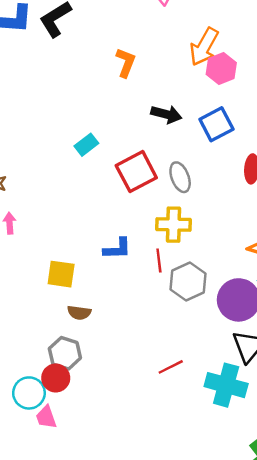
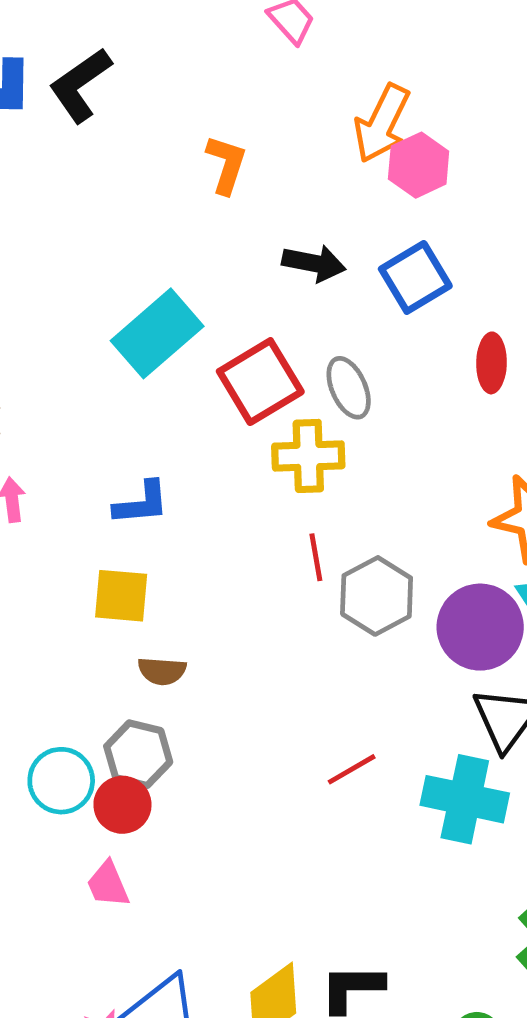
cyan rectangle: (86, 145) -> (157, 333), size x1.8
yellow cross: (173, 225) -> (308, 456), moved
blue L-shape: (117, 249) -> (141, 503), moved
cyan circle: (29, 393) -> (61, 781), moved

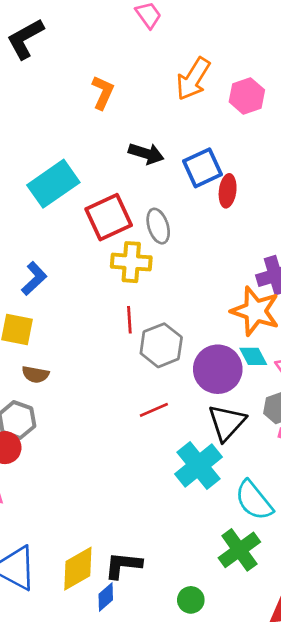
pink hexagon: (419, 165) -> (247, 96), moved
red ellipse: (492, 363) -> (228, 191), moved
blue L-shape: (141, 503) -> (34, 279), turned -44
red line: (352, 769) -> (154, 410), moved
cyan cross: (465, 799) -> (199, 465), turned 33

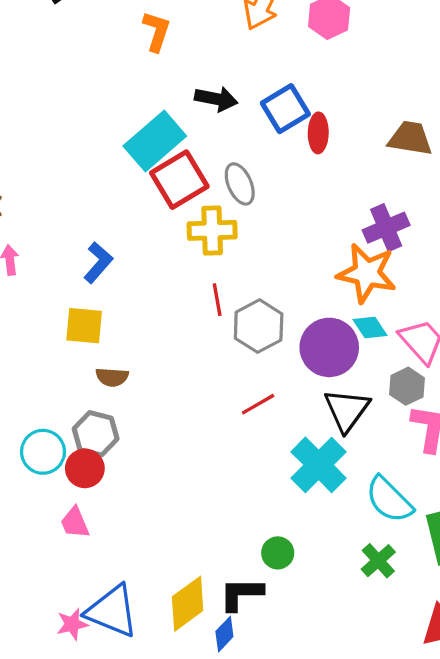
cyan rectangle: (53, 184) -> (155, 141), moved
green cross: (239, 550) -> (378, 561), size x0.7
green circle: (191, 600) -> (278, 553), moved

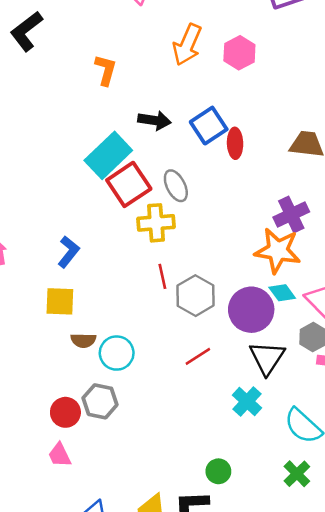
gray hexagon: (96, 434) -> (100, 401), moved
cyan circle: (43, 452) -> (117, 353), moved
cyan cross: (319, 465) -> (247, 401), size x0.7

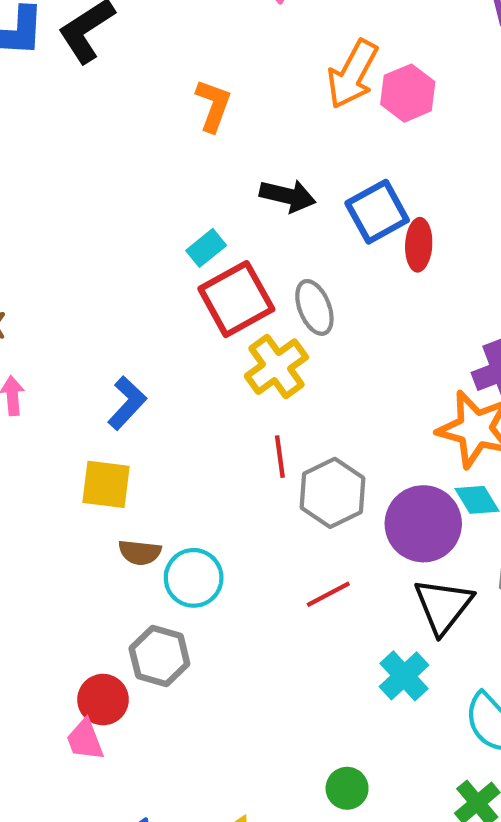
pink hexagon: (239, 53) -> (408, 93), moved
cyan rectangle: (108, 155) -> (206, 248), size x0.5
yellow cross: (156, 223) -> (277, 367), turned -36
red circle: (65, 412) -> (103, 700), moved

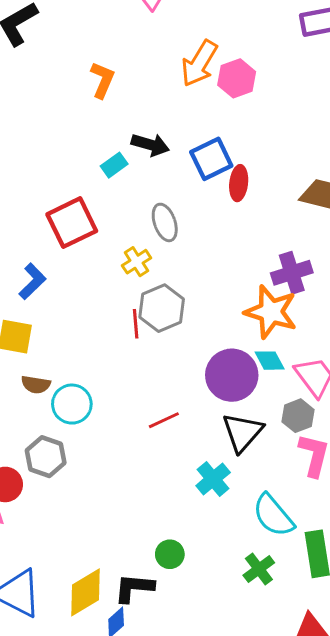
cyan rectangle: (206, 248) -> (114, 165), moved
red square: (236, 299) -> (72, 223), moved
yellow cross: (277, 367) -> (137, 262), size x0.7
gray hexagon: (332, 493) -> (162, 308), moved

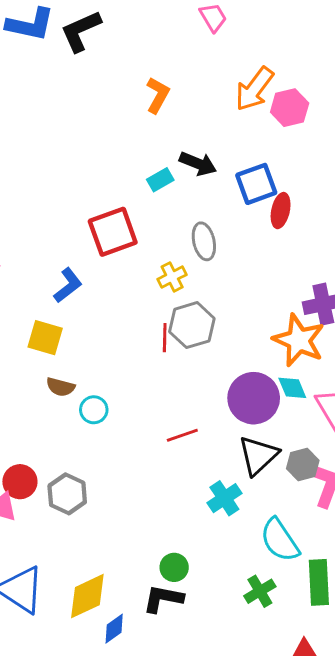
cyan circle: (72, 404) -> (94, 410), size x0.7
gray hexagon: (298, 416) -> (303, 465), moved
gray hexagon: (46, 457) -> (67, 494), moved
black L-shape: (134, 588) -> (163, 599), moved

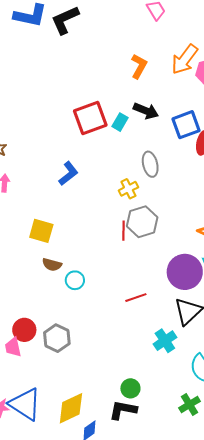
orange L-shape: (158, 95) -> (139, 66), moved
cyan rectangle: (160, 180) -> (120, 122), turned -30
red square: (113, 232) -> (90, 118), moved
blue L-shape: (68, 285) -> (68, 174), moved

